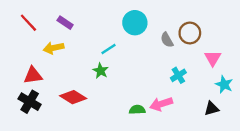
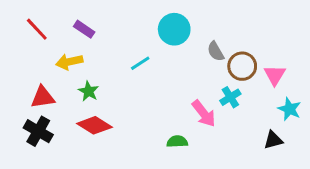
brown circle: (190, 33) -> (242, 66), moved
green star: (101, 71) -> (88, 91), moved
pink arrow: (161, 104) -> (204, 113), moved, turned -110

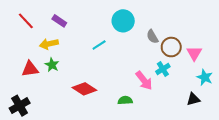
green star: (88, 91) -> (52, 65), moved
red diamond: (94, 125) -> (84, 89), moved
black cross: (38, 131) -> (20, 106), moved, turned 30

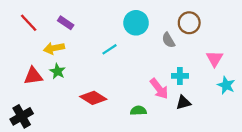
brown circle: (171, 47) -> (189, 23), moved
cyan cross: (163, 69) -> (180, 76), turned 32
black triangle: (193, 99) -> (183, 103), moved

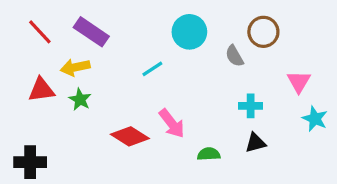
purple rectangle: (66, 23) -> (91, 32), size x1.5
red triangle: (33, 76) -> (41, 90), moved
pink arrow: (159, 89) -> (172, 124), moved
green semicircle: (138, 111) -> (209, 154), moved
black cross: (22, 116) -> (30, 162), turned 30

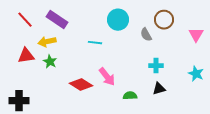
cyan line: (152, 69) -> (95, 43), turned 40
pink triangle: (299, 82) -> (196, 35), moved

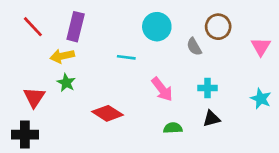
purple rectangle: (57, 20) -> (76, 27), turned 70
red triangle: (26, 56) -> (34, 97), moved, turned -48
pink arrow: (107, 77) -> (162, 89), moved

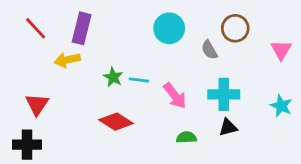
cyan line: (126, 57) -> (139, 80), moved
green star: (66, 83) -> (113, 77), moved
cyan cross: (207, 88) -> (224, 94), size x1.5

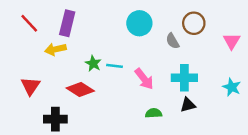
red diamond: (116, 122) -> (80, 90), moved
black cross: (27, 145) -> (55, 119), moved

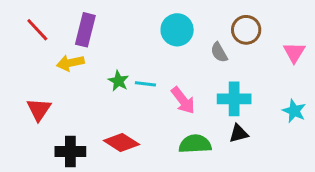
red diamond: (80, 90) -> (121, 142), moved
green semicircle: (154, 113) -> (195, 144), size x1.5

